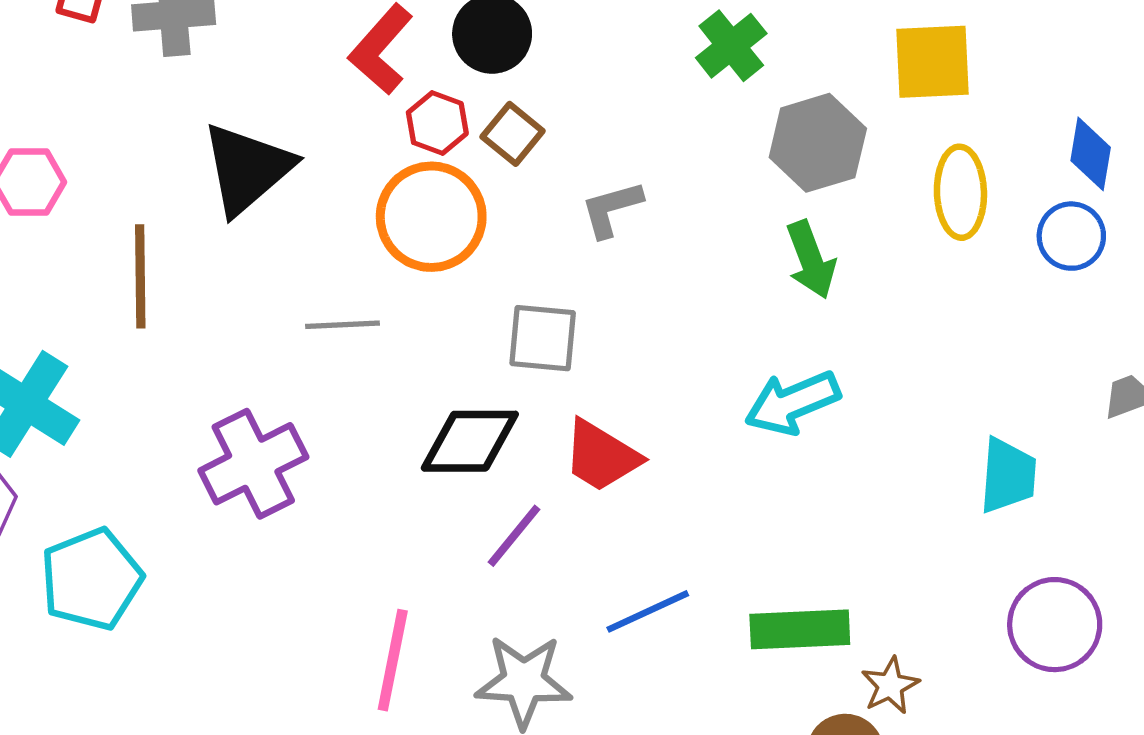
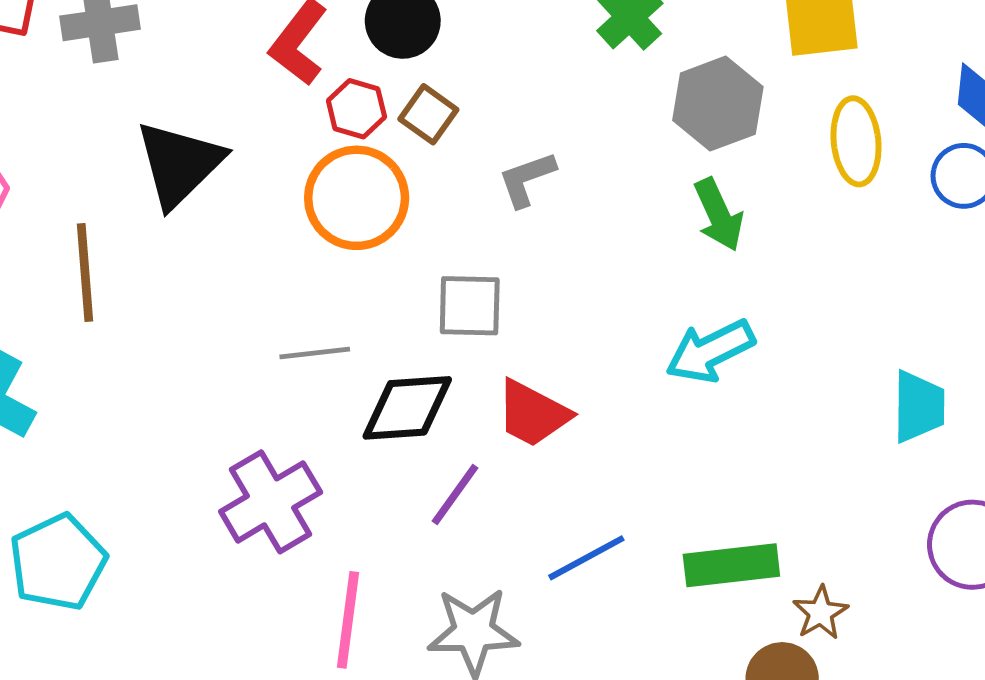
gray line: (342, 325) -> (315, 353), moved
purple cross: (253, 464) -> (271, 502), moved

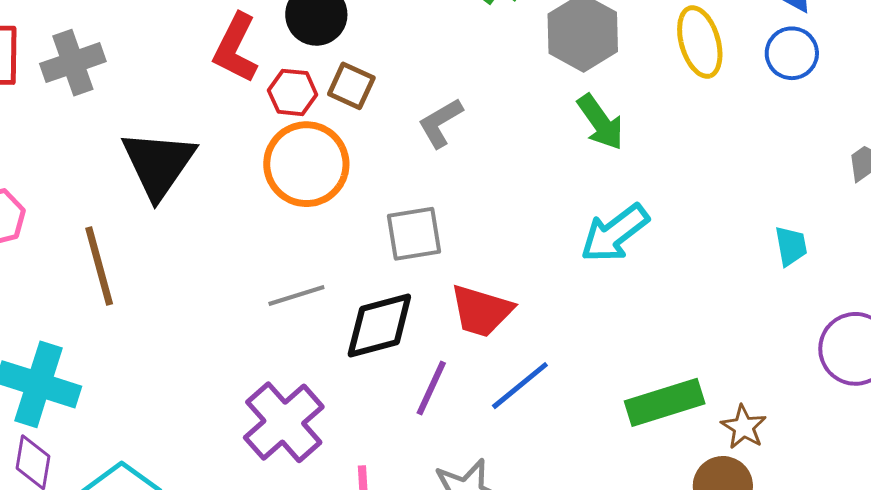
cyan trapezoid: (919, 407) -> (791, 246), size x0.7
blue line: (586, 558) -> (520, 386), moved

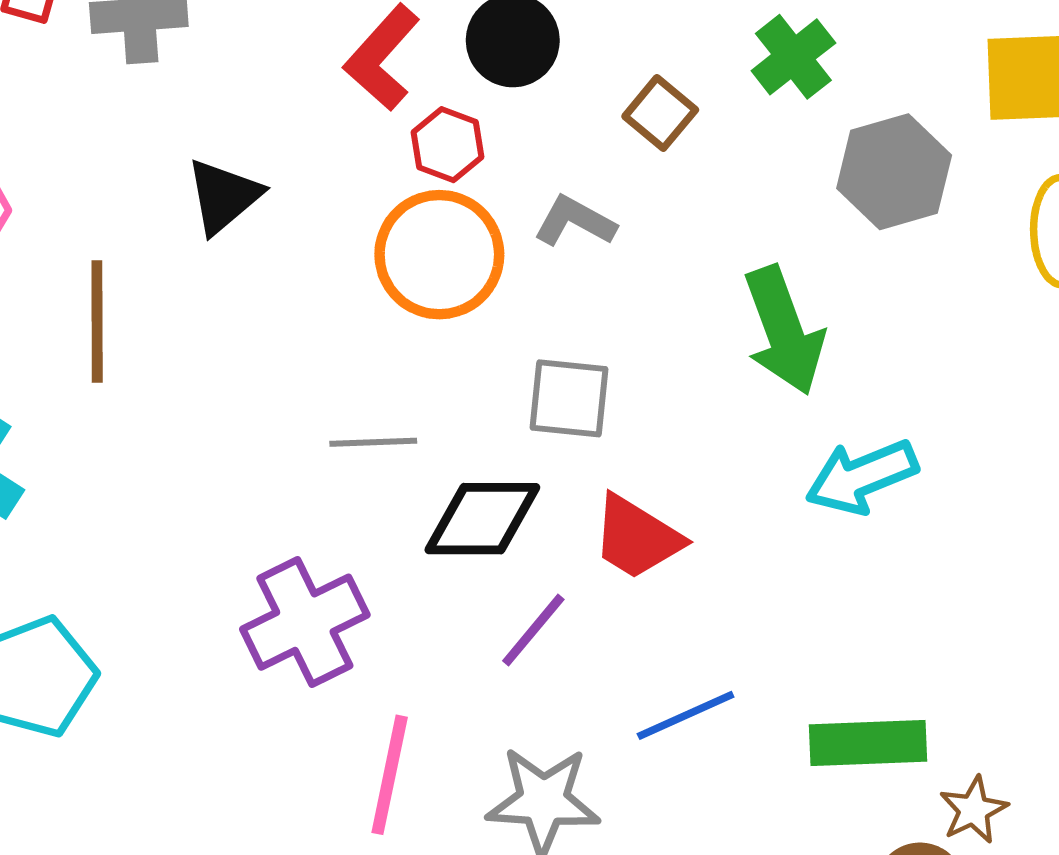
brown square: (351, 86) -> (660, 113), moved
green arrow: (600, 122) -> (784, 331), moved, size x1.4
gray L-shape: (440, 123) -> (575, 221), moved, turned 44
black triangle: (158, 164) -> (224, 196), size x0.7
blue line: (520, 386) -> (686, 715), moved

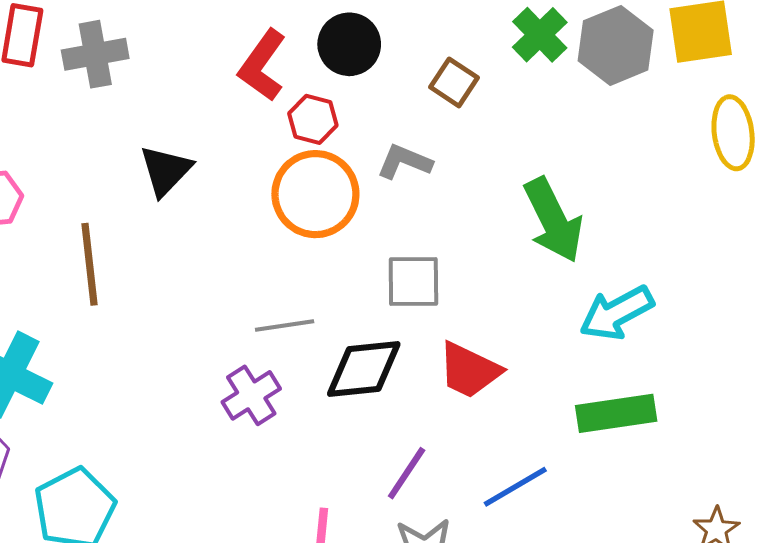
gray hexagon: (894, 172) -> (616, 45), moved
purple cross: (305, 622) -> (251, 395), moved, size x0.7
purple line: (533, 630) -> (407, 473), moved
green rectangle: (868, 743) -> (616, 413), moved

